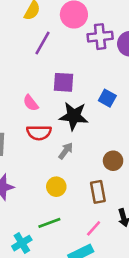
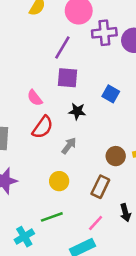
purple line: (43, 43) -> (62, 48), moved
black star: (74, 116) -> (77, 111), size x0.6
red semicircle: (39, 133) -> (43, 127), turned -55
brown rectangle: (98, 192) -> (100, 187), turned 35

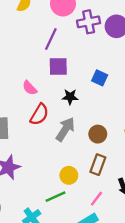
gray arrow: (69, 146) -> (65, 129), size x1.5
brown circle: (116, 156) -> (98, 134), moved
yellow circle: (59, 181) -> (69, 175), moved

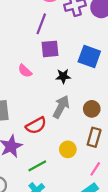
blue square: (100, 78) -> (89, 56), size x1.5
red semicircle: (39, 114) -> (36, 125), moved, turned 35
green line: (55, 197) -> (37, 166), moved

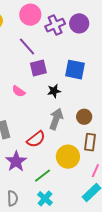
purple line: (41, 24) -> (27, 46), turned -54
yellow circle: (68, 149) -> (68, 157), size x1.5

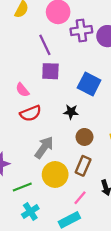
black star: (54, 91) -> (71, 112), moved
gray arrow: (56, 119) -> (44, 147), moved
red semicircle: (36, 139) -> (31, 113), moved
cyan cross: (45, 199) -> (30, 212), moved

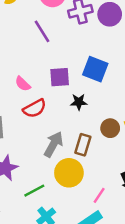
purple square: (50, 71) -> (60, 77), moved
brown circle: (84, 137) -> (110, 128), moved
brown rectangle: (83, 166) -> (83, 145), moved

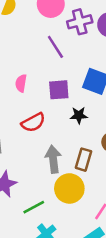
purple line: (42, 31) -> (55, 47), moved
pink semicircle: (23, 84) -> (21, 83), moved, turned 56
gray arrow: (54, 144) -> (53, 159), turned -35

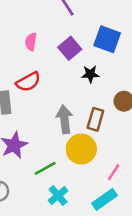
purple square: (59, 90) -> (70, 48), turned -35
red semicircle: (33, 122) -> (28, 82), moved

